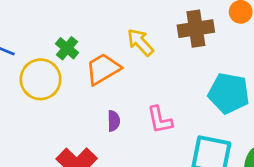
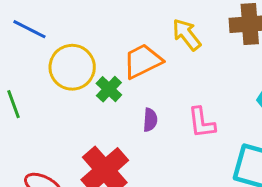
green cross: (67, 48) -> (109, 89), moved

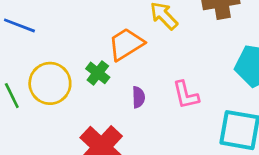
yellow circle: (72, 67) -> (50, 83), moved

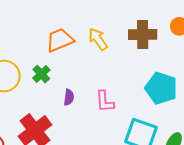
orange trapezoid: (126, 44) -> (60, 40), moved

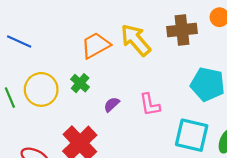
yellow arrow: (98, 39) -> (136, 40), size x1.4
purple semicircle: (69, 97) -> (112, 104), turned -133

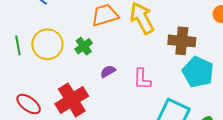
brown cross: (182, 30) -> (182, 41), moved

